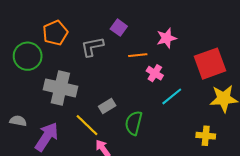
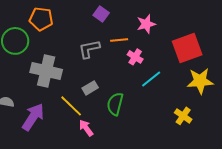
orange pentagon: (55, 33) -> (41, 19), turned 30
gray L-shape: (92, 47) -> (89, 49), moved
yellow cross: (206, 136) -> (183, 116), turned 30

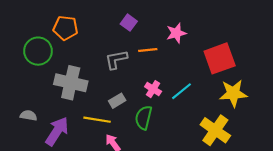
pink cross: (135, 57) -> (153, 89), moved
yellow line: (71, 106) -> (97, 120), turned -35
yellow cross: (183, 116) -> (215, 130), size x1.6

